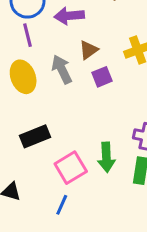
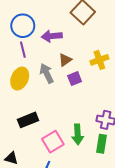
yellow ellipse: (23, 77) -> (20, 79), turned 45

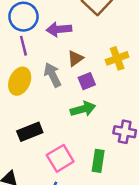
green arrow: (78, 134) -> (83, 109), moved, turned -102
green rectangle: (101, 144) -> (98, 161), moved

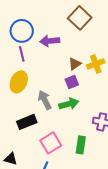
brown triangle: (75, 58) -> (75, 64), moved
gray arrow: (53, 75) -> (45, 100), moved

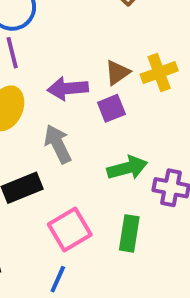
purple arrow: (50, 41) -> (68, 88), moved
green arrow: (69, 104) -> (127, 168), moved

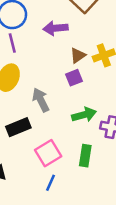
purple arrow: (68, 88) -> (56, 28), moved
blue line: (58, 279) -> (51, 183), moved

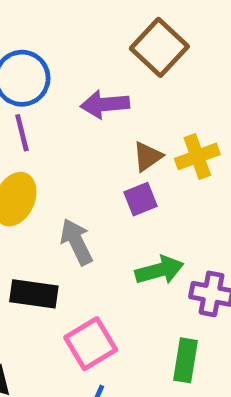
black rectangle: (18, 127) -> (34, 294), turned 30
green rectangle: (85, 156) -> (185, 360), moved

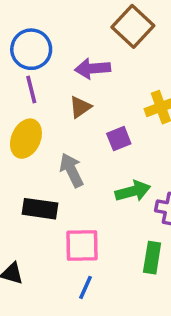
brown triangle: (148, 156) -> (80, 107), moved
pink square: (91, 344) -> (82, 245), turned 30

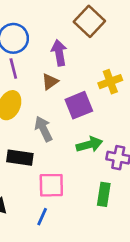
purple arrow: (93, 68) -> (59, 53), turned 85
purple square: (119, 139) -> (79, 105), size x1.5
blue line: (86, 287) -> (42, 217), moved

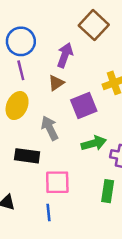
purple arrow: (59, 53) -> (65, 55), turned 30
blue line: (42, 217) -> (48, 212), turned -30

